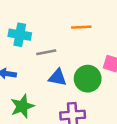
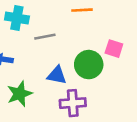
blue triangle: (57, 77) -> (57, 75), moved

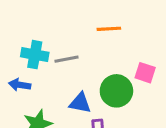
cyan cross: (17, 18) -> (35, 55), moved

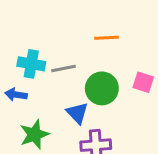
green circle: (116, 91) -> (102, 88), moved
blue triangle: (80, 103) -> (77, 113), turned 35

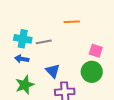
green circle: (102, 88) -> (92, 72), moved
blue arrow: (16, 95) -> (22, 59), moved

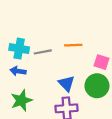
orange line: (72, 22) -> (73, 45), moved
blue triangle: (53, 71) -> (67, 83), moved

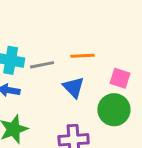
blue triangle: (67, 83) -> (74, 87), moved

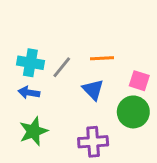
gray line: (42, 65) -> (62, 67), turned -40

